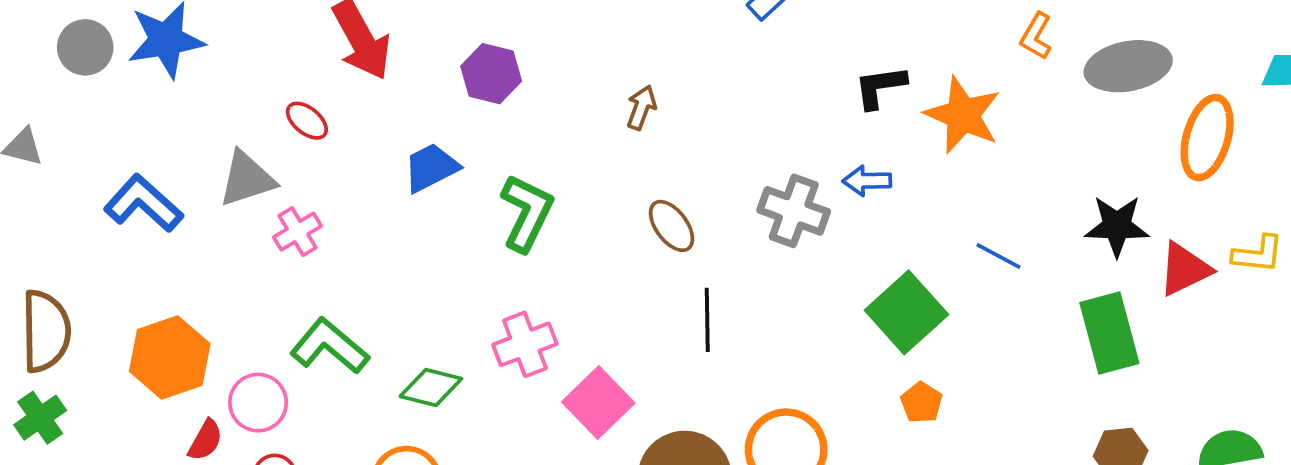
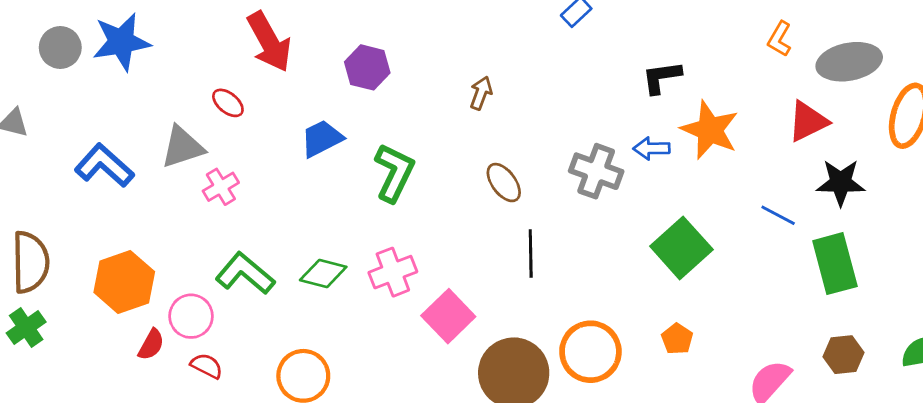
orange star: (963, 115) -> (710, 130), moved
blue line: (999, 256) -> (778, 215), moved
red triangle: (1185, 269) -> (808, 121), moved
green diamond: (431, 388) -> (323, 274), moved
orange pentagon: (921, 403) -> (677, 339), moved

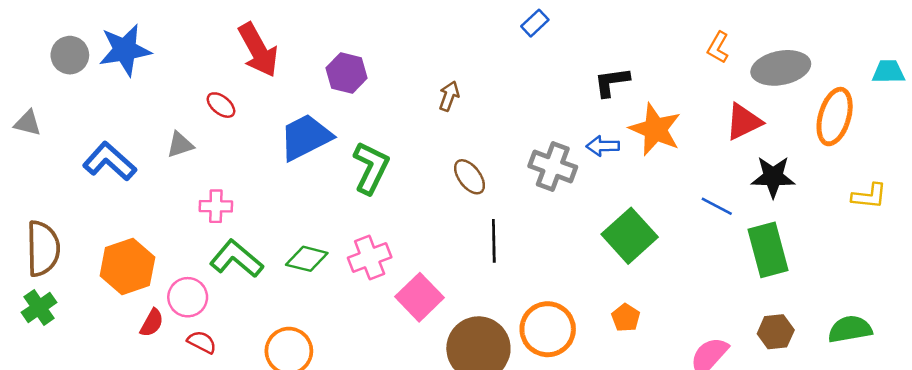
blue trapezoid: (322, 138) -> (306, 137), size x1.4
gray triangle: (182, 147) -> (180, 145), size x0.7
pink cross: (221, 187) -> (216, 206), moved, turned 32

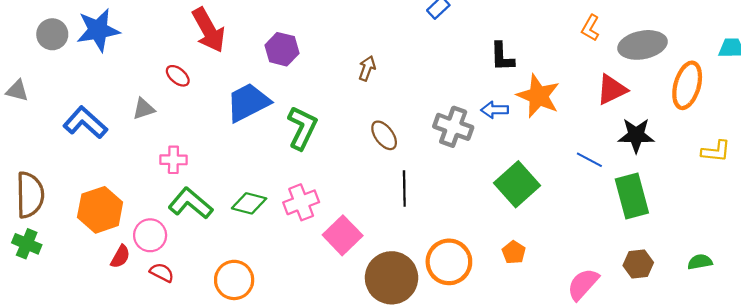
black L-shape: (612, 82) -> (502, 57), turned -84
green cross: (39, 307) -> (27, 244), turned -32
green semicircle: (850, 329) -> (700, 262), size x0.7

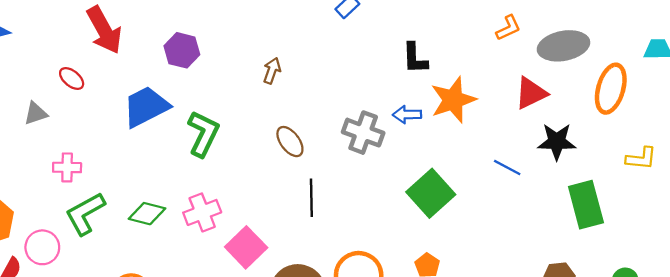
orange L-shape: (590, 28) -> (508, 28), turned -145
orange star: (538, 96) -> (453, 100), turned 30
green rectangle: (632, 196) -> (586, 205), moved
green L-shape: (191, 203) -> (85, 214), turned -69

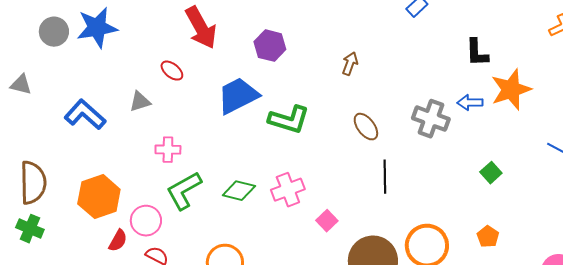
green L-shape: (203, 134) -> (289, 120), turned 81
green square: (431, 193) -> (491, 173), size x0.5
pink square: (246, 247) -> (327, 221), size x0.6

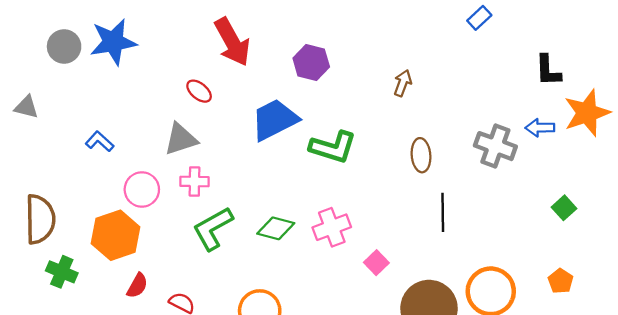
gray triangle: (140, 102) -> (181, 139), moved, size x1.4
blue L-shape: (85, 115) -> (100, 141), size x0.6
brown ellipse: (366, 127) -> (421, 155), turned 32
pink circle: (146, 221) -> (142, 189), moved
green cross: (30, 229) -> (62, 272), moved

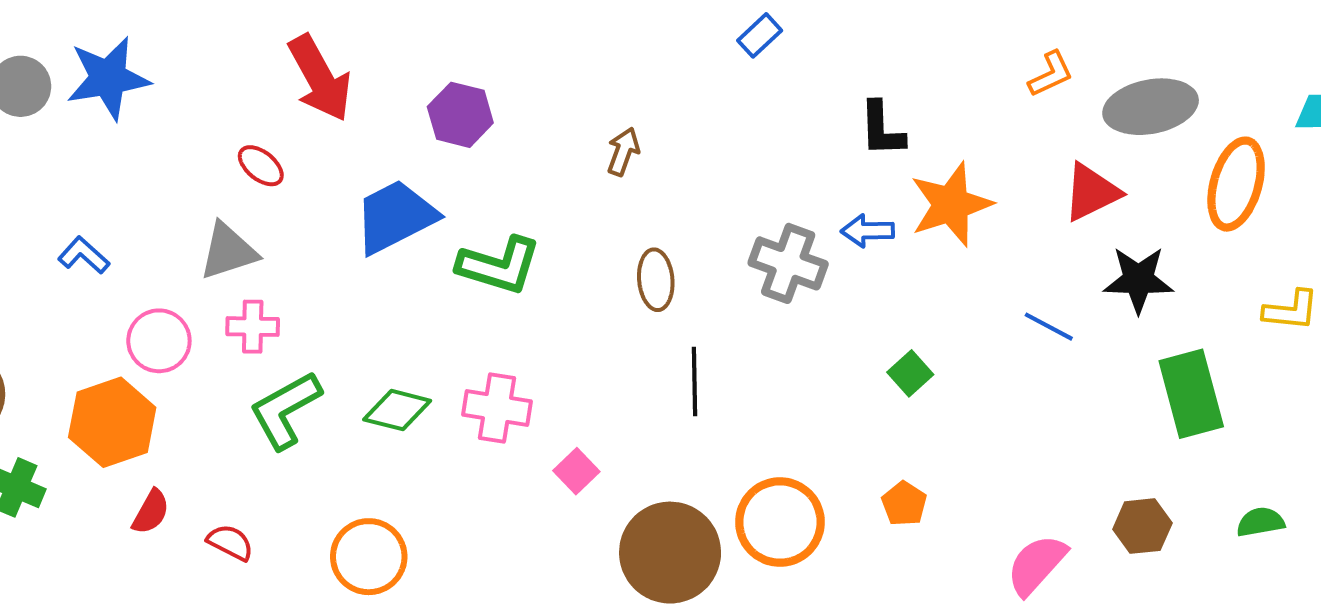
pink cross: (332, 227) -> (497, 408), turned 30

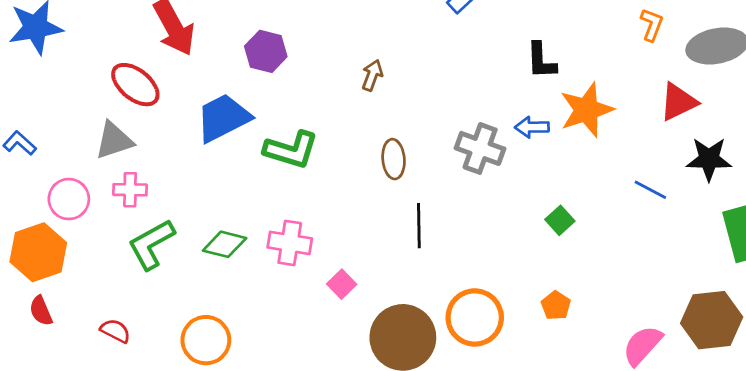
orange L-shape: (1051, 74) -> (652, 25), turned -44
red ellipse: (261, 166) -> (135, 85), size x1.6
red semicircle: (151, 512) -> (41, 311), moved, turned 128
brown hexagon: (1142, 526) -> (712, 320), size x1.6

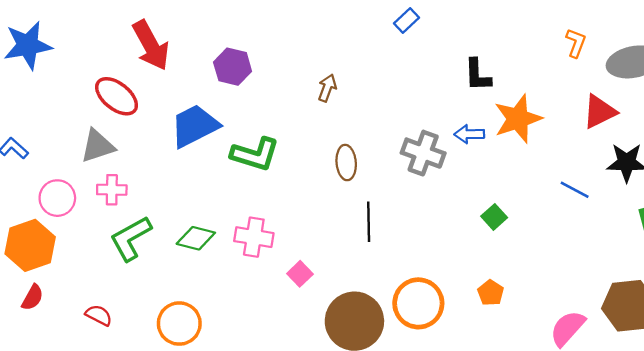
red semicircle: (41, 311) -> (32, 297), turned -128

